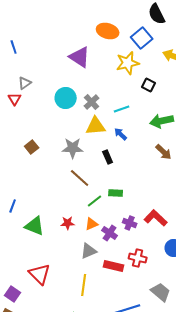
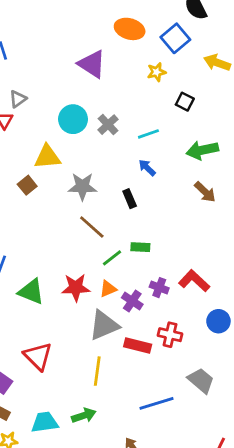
yellow star: (128, 63) -> (157, 72), size x0.6
yellow triangle: (96, 126) -> (47, 157), moved
red star: (68, 223) -> (76, 288), size x1.5
gray triangle: (89, 251) -> (104, 325), size x1.4

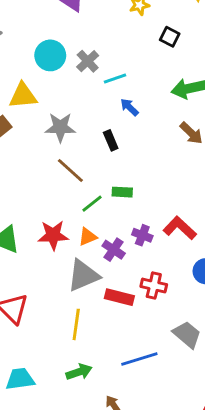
cyan line: (148, 134) -> (115, 78), moved
green arrow: (84, 416) -> (79, 372), moved

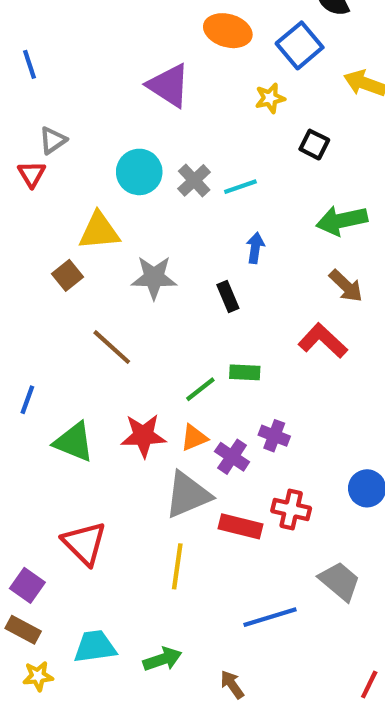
cyan line: (115, 78) -> (240, 187), moved
blue arrow: (129, 107) -> (255, 248), turned 54
brown line: (70, 170) -> (112, 347), moved
red L-shape: (180, 228) -> (323, 341), moved
green arrow: (79, 372) -> (162, 659), moved

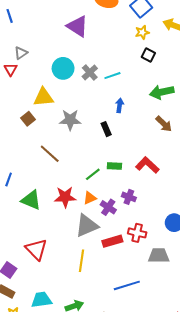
yellow star: (270, 98) -> (142, 32), moved
red L-shape: (323, 341) -> (147, 165), moved
red rectangle: (240, 526) -> (112, 241), turned -30
gray trapezoid: (340, 581) -> (159, 256), moved, turned -40

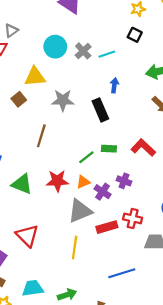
black square: (148, 55) -> (135, 35), moved
black rectangle: (106, 129) -> (100, 110), size x1.5
brown line: (50, 154) -> (41, 136), turned 65

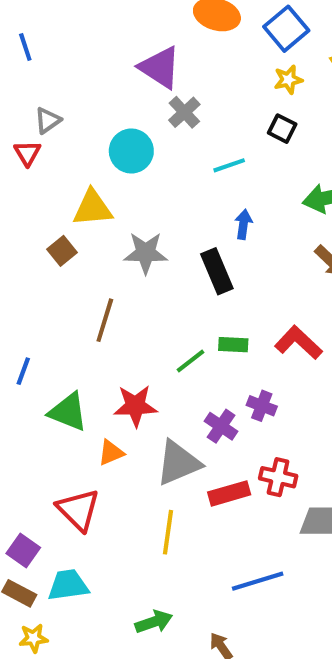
gray cross: (83, 51) -> (184, 112), moved
orange triangle: (83, 182) -> (111, 453), moved
cyan trapezoid: (33, 288) -> (68, 585), moved

